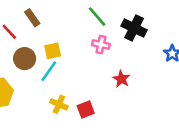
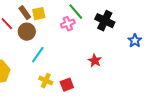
pink cross: (101, 45) -> (68, 24), moved, turned -32
yellow square: (53, 51) -> (39, 14), moved
brown circle: (25, 59) -> (27, 32), moved

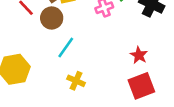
red square: (67, 85) -> (141, 86), moved, size x1.5

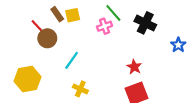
brown circle: (52, 18) -> (47, 38), moved

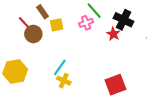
yellow square: (73, 15) -> (57, 25), moved
cyan line: (72, 60) -> (60, 67), moved
red star: (134, 67) -> (113, 34), moved

